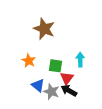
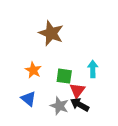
blue triangle: (38, 85) -> (28, 99), moved

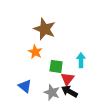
orange star: (33, 70) -> (35, 52), moved

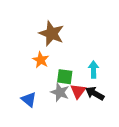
black arrow: (70, 91) -> (95, 93), moved
gray star: (52, 92) -> (60, 92), moved

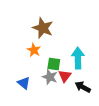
cyan arrow: (94, 69) -> (78, 58), size x1.5
black arrow: (95, 93) -> (83, 87), moved

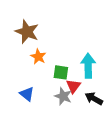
brown star: (43, 28) -> (27, 32), moved
gray star: (50, 77) -> (63, 96), moved

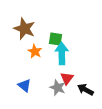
cyan arrow: (88, 66) -> (62, 53), moved
green square: (61, 72) -> (56, 39), moved

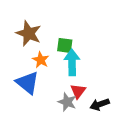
blue triangle: (25, 85) -> (27, 83), moved, size x1.5
black arrow: (85, 90) -> (100, 104), turned -49

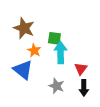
red triangle: (78, 91) -> (81, 69), moved
black arrow: (100, 104) -> (84, 88), turned -70

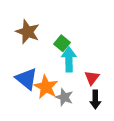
green square: (54, 38) -> (62, 43), turned 32
orange star: (34, 50) -> (46, 87), moved, size x1.5

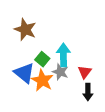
green square: (62, 43) -> (42, 59), moved
gray star: (64, 97) -> (60, 72), moved

